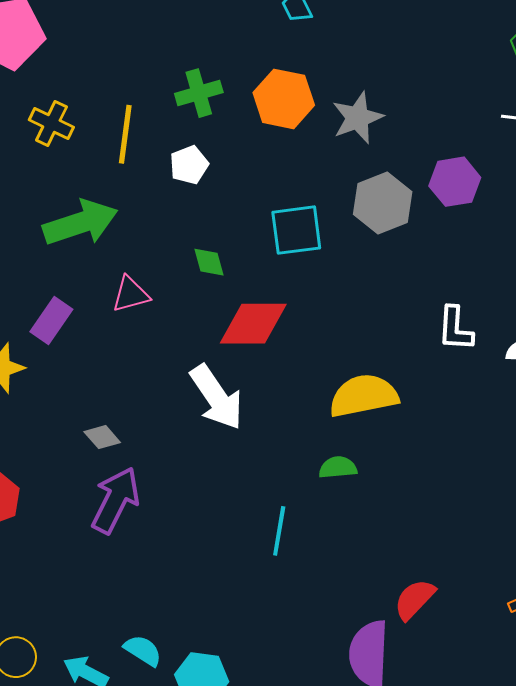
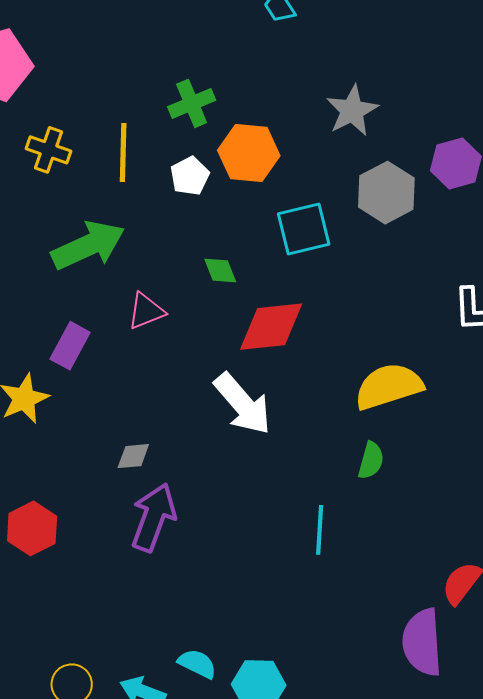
orange hexagon: (284, 99) -> (249, 153), moved
gray diamond: (102, 437) -> (133, 456), turned -48
green semicircle: (338, 468) -> (371, 460), turned 117

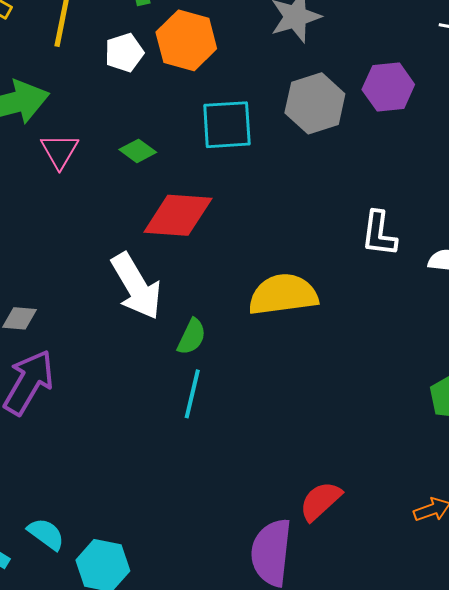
green diamond: (220, 270) -> (138, 151), turned -42
pink triangle: (146, 311) -> (59, 151), moved, turned -48
green semicircle: (371, 460) -> (192, 337), moved
cyan line: (320, 530) -> (192, 394), moved

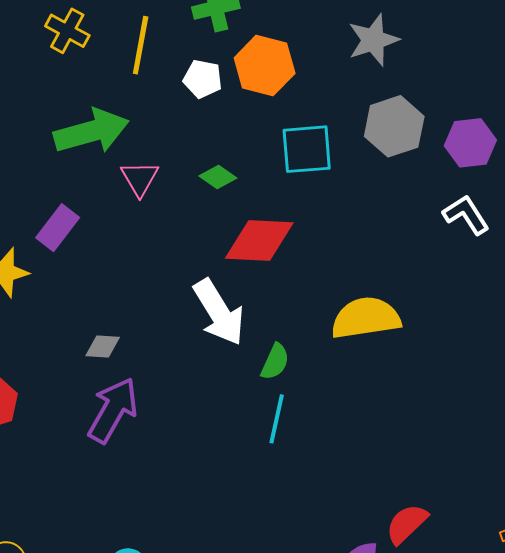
white pentagon: (124, 53) -> (203, 79), turned 30
purple hexagon: (388, 87) -> (470, 143), moved
white L-shape: (379, 234) -> (466, 215), moved, turned 141

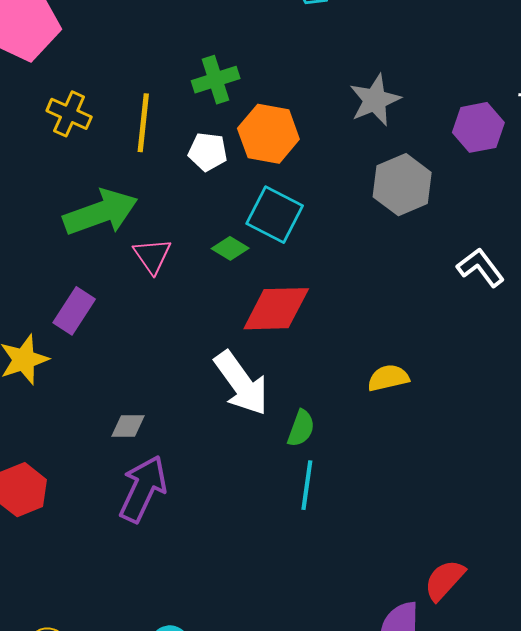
purple hexagon: (470, 143) -> (478, 127), moved
cyan square: (307, 149) -> (275, 215), moved, turned 36
yellow semicircle: (366, 318) -> (388, 378), size x0.6

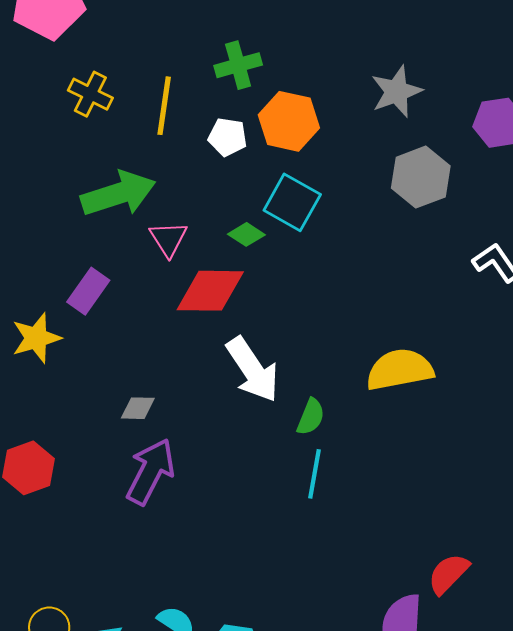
red diamond: (276, 309) -> (210, 291), moved
yellow semicircle: (388, 378) -> (400, 370), size x1.6

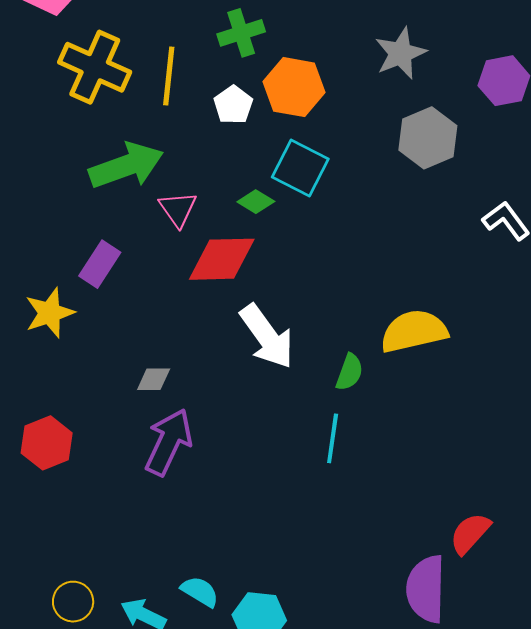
yellow cross: (90, 94) -> (95, 67), size x1.6
white pentagon: (228, 137) -> (233, 105), turned 30
green semicircle: (311, 417) -> (349, 372), moved

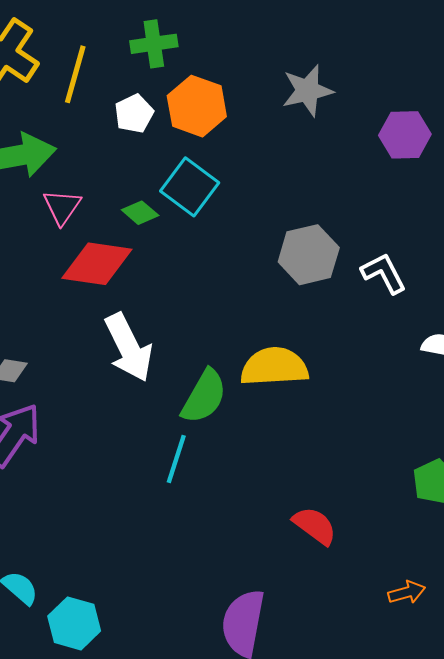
gray hexagon: (428, 138) -> (309, 255), moved
green semicircle: (349, 372) -> (204, 396), size x1.5
red semicircle: (470, 533) -> (315, 526), moved, turned 75

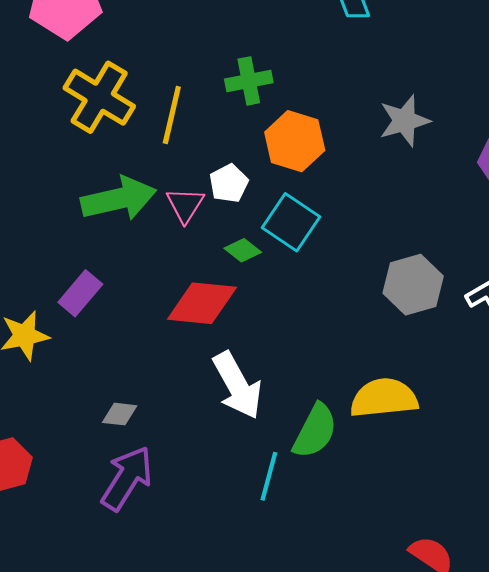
white pentagon: (134, 114) -> (229, 183), moved
pink triangle: (62, 207) -> (185, 205), moved
cyan line: (176, 459) -> (269, 476), moved

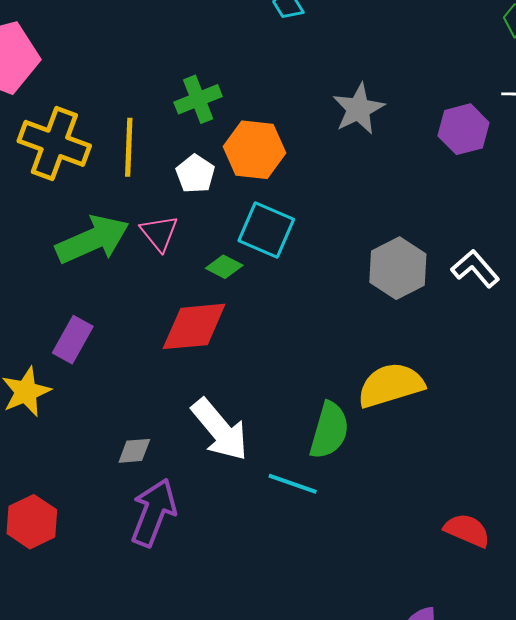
white pentagon: (229, 183) -> (195, 174), moved
white arrow: (237, 385) -> (220, 430), moved
cyan line: (269, 476) -> (293, 484), turned -75

